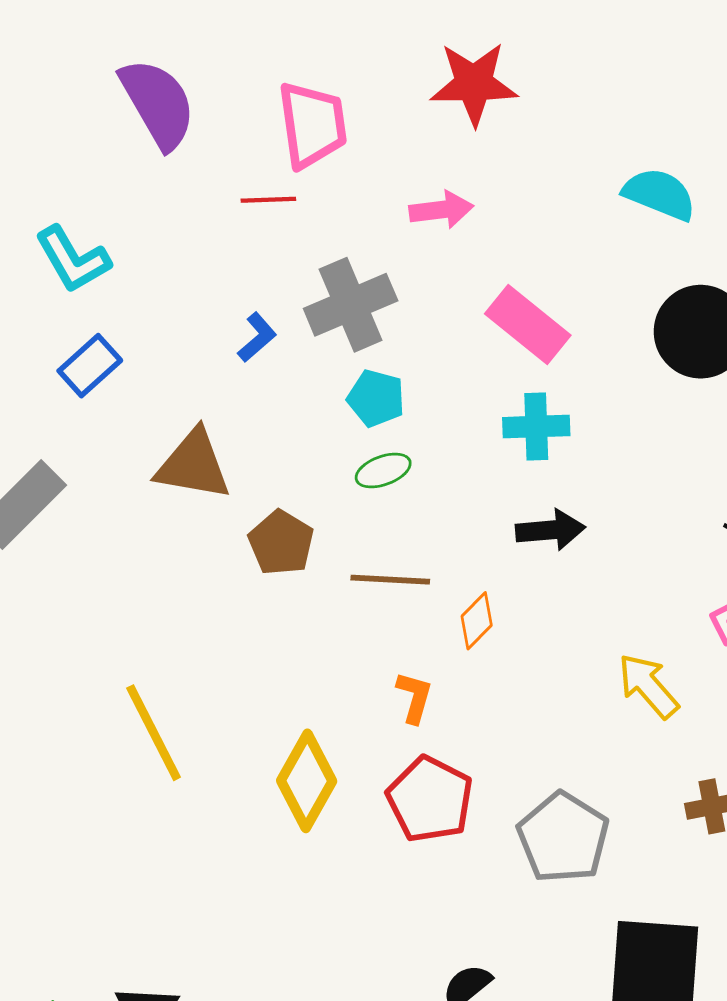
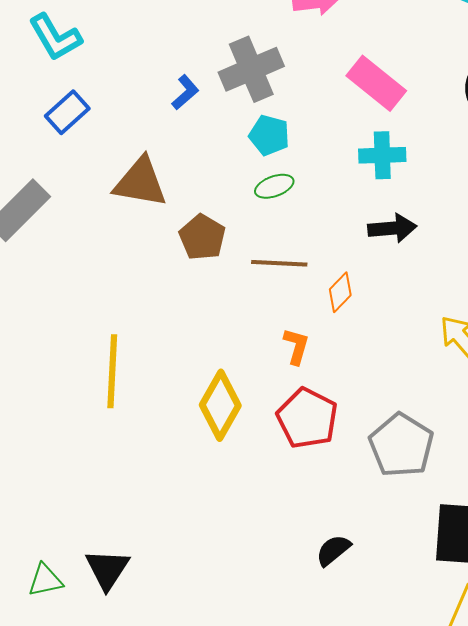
yellow line: (154, 733) -> (112, 371), turned 30

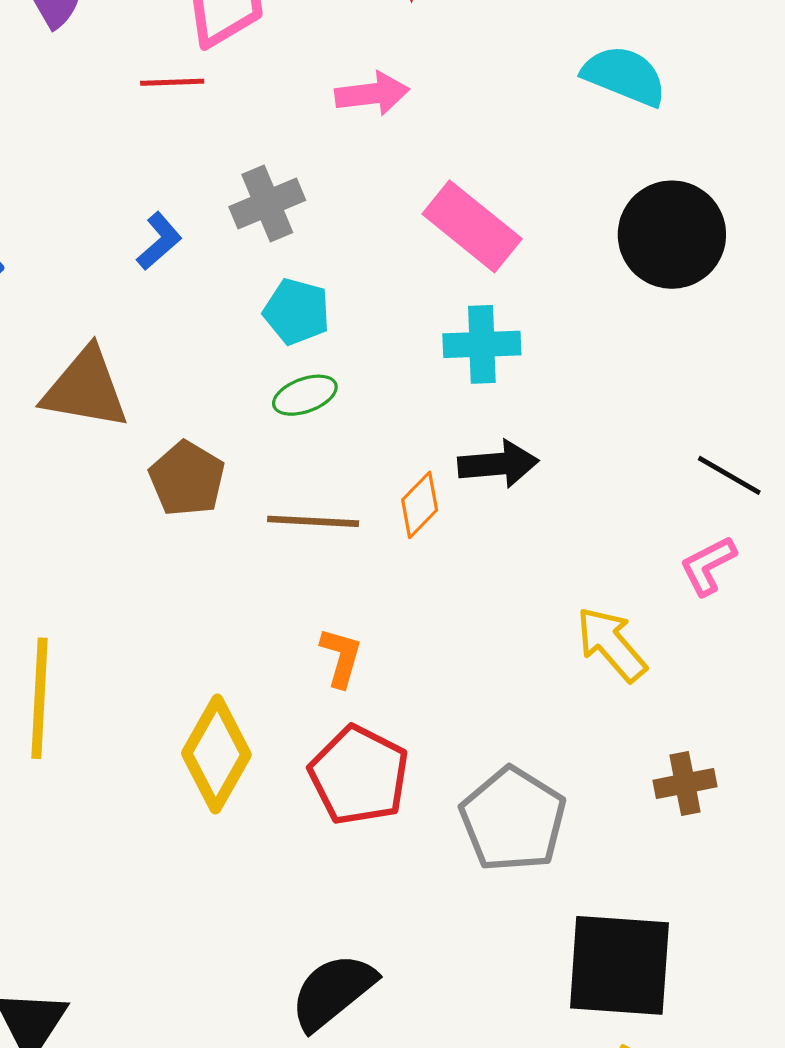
gray cross: (251, 69) -> (267, 203), size x0.7
orange diamond: (340, 292) -> (420, 505), moved
black semicircle: (333, 550) -> (333, 992), moved, size x1.5

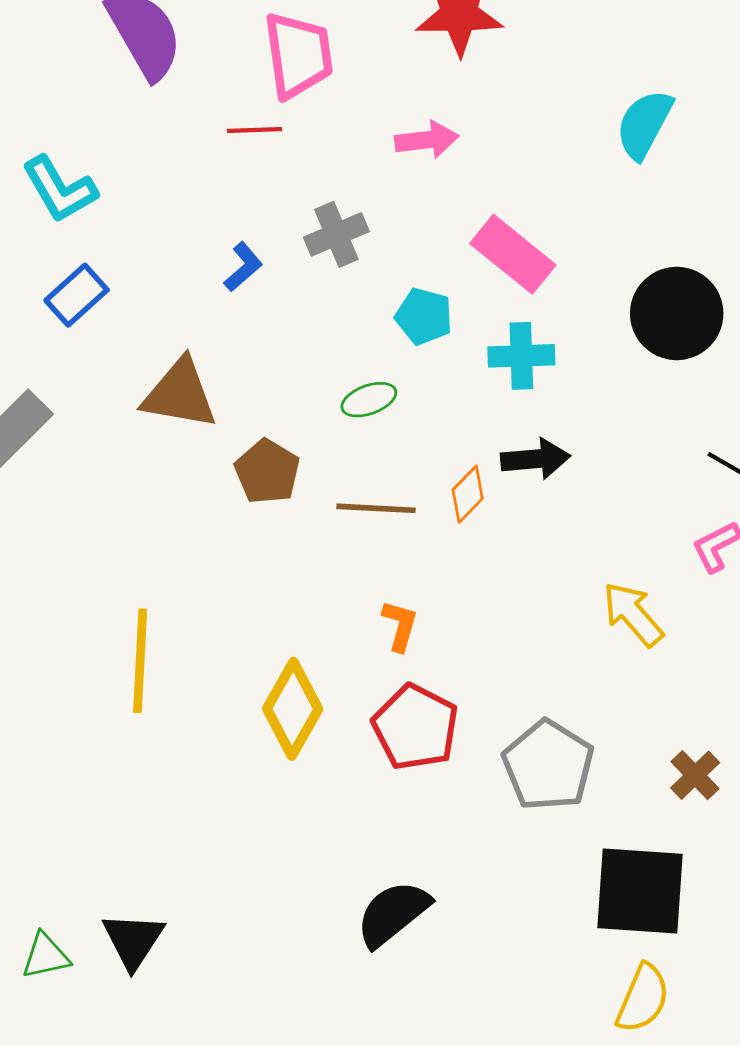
cyan semicircle: (624, 76) -> (644, 124), turned -84
black circle: (672, 235) -> (677, 313), moved
cyan pentagon: (297, 312) -> (424, 316), moved
brown cross: (685, 783) -> (695, 775), moved, turned -33

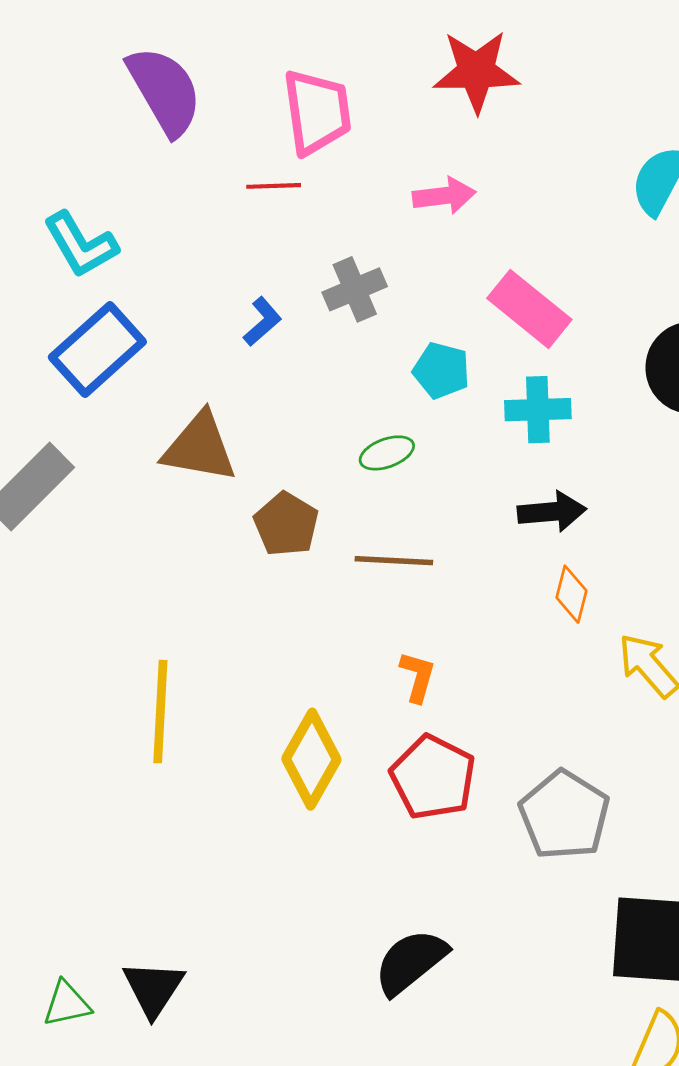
blue rectangle: (77, 295) -> (97, 349), size x1.5
orange diamond: (468, 494) -> (571, 594), moved, turned -30

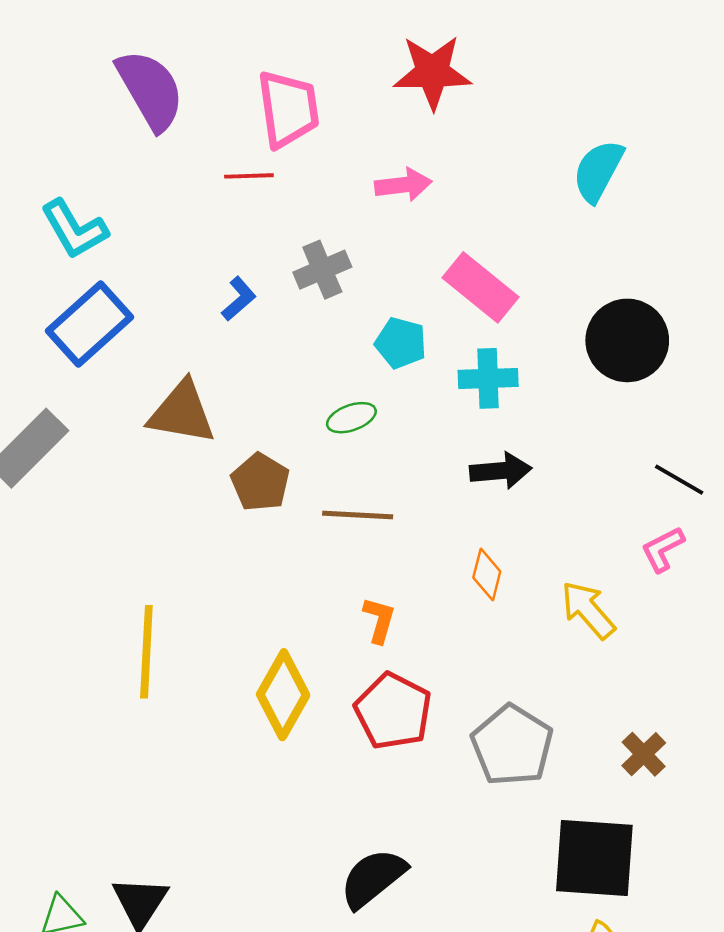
orange diamond: (571, 594) -> (487, 575), moved

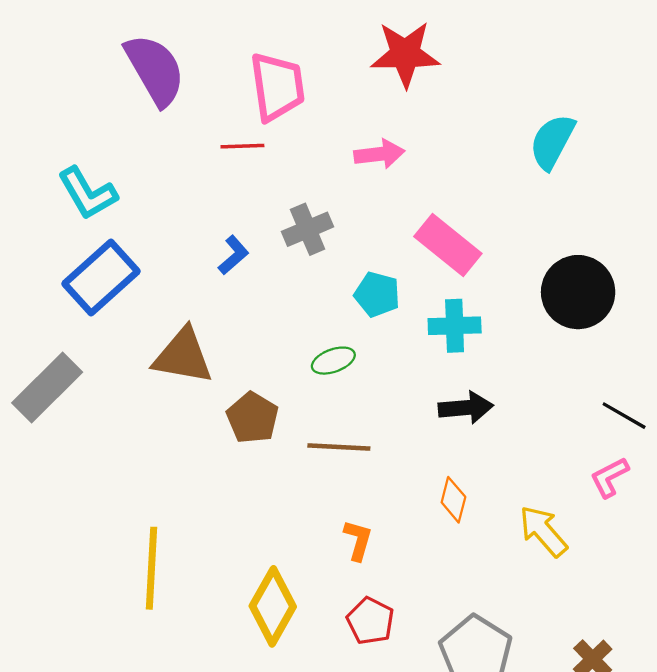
red pentagon: (393, 711) -> (370, 621), size x0.7

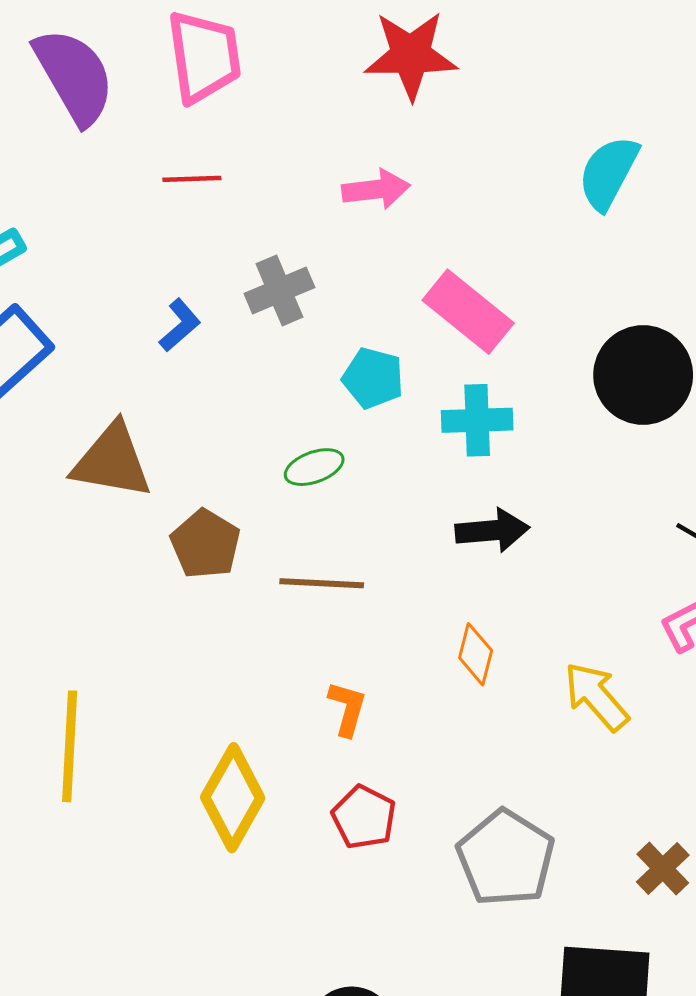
pink trapezoid: (277, 87) -> (204, 57), moved

